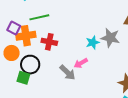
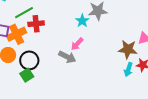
red cross: (49, 42) -> (36, 24), moved
green square: (23, 78) -> (27, 75), turned -32

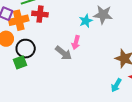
pink arrow: (77, 44) -> (76, 43), turned -40
cyan arrow: (128, 70) -> (116, 85), moved

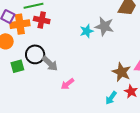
pink arrow: (76, 43) -> (67, 84), moved, turned 32
black circle: (26, 49) -> (35, 54), moved
gray arrow: (63, 53) -> (50, 64), moved

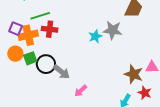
green square: (17, 66) -> (30, 58), moved

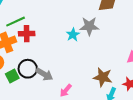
green square: (30, 58) -> (12, 76), moved
brown star: (134, 74) -> (103, 77), moved

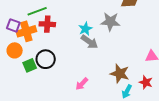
cyan star: (73, 35) -> (85, 29), moved
gray arrow: (44, 74) -> (89, 42), moved

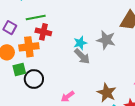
orange cross: (26, 31) -> (29, 47), moved
black circle: (46, 59) -> (34, 79), moved

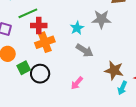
orange cross: (29, 47) -> (45, 42), moved
gray arrow: (82, 56) -> (85, 50), moved

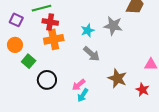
green square: (24, 68) -> (29, 61), turned -32
black circle: (40, 74) -> (47, 80), moved
cyan arrow: (122, 88) -> (83, 95), moved

